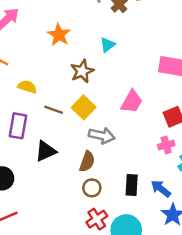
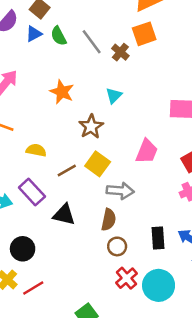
brown line: (54, 110) -> (67, 171), turned -42
purple rectangle: (18, 126) -> (32, 192), turned -45
black triangle: (46, 151) -> (64, 215), turned 45

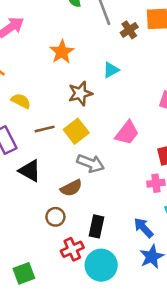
brown semicircle: (109, 220) -> (71, 188), turned 35
black rectangle: (158, 238) -> (96, 226), moved
brown circle: (117, 246) -> (55, 217), moved

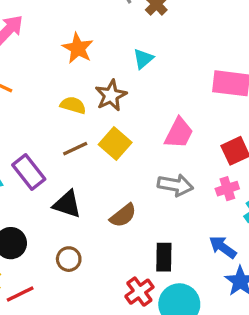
yellow semicircle: (21, 101) -> (73, 105), moved
gray arrow: (91, 163) -> (175, 185), moved
brown circle: (55, 217) -> (69, 259), moved

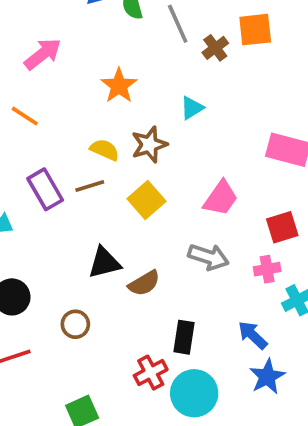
brown line: (75, 149) -> (90, 186), moved
purple rectangle: (29, 172) -> (45, 189), moved
black triangle: (67, 204) -> (104, 263), moved, turned -40

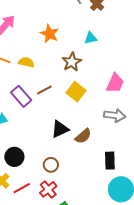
cyan triangle: (192, 108) -> (91, 38), turned 32
yellow semicircle: (105, 150) -> (26, 62), moved
red cross: (151, 373) -> (48, 189), moved

